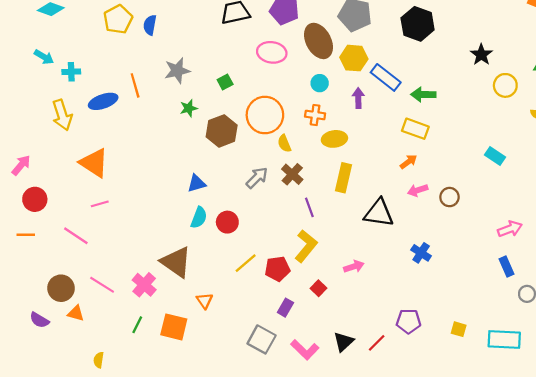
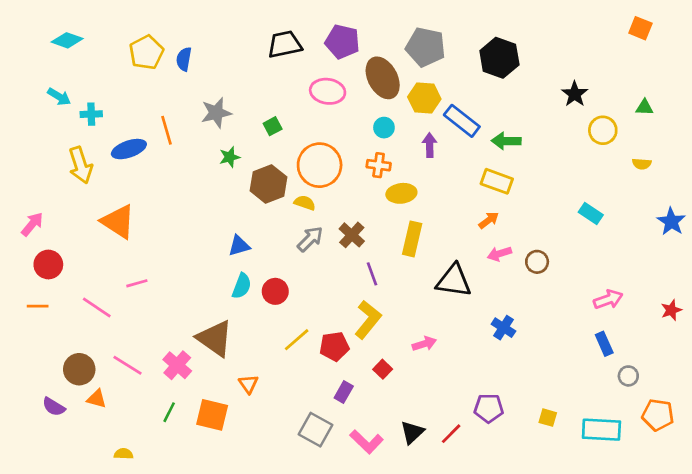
yellow semicircle: (284, 143) -> (305, 203), moved, turned 132
pink line: (100, 204) -> (137, 283), moved
yellow semicircle: (99, 360) -> (124, 454), turned 84

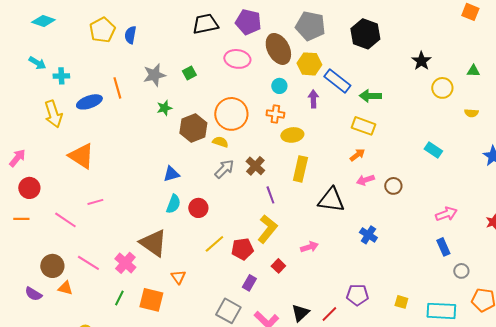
green square: (273, 126) -> (189, 73), moved

